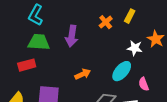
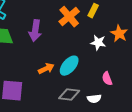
orange cross: (106, 22) -> (69, 17), size x1.5
cyan ellipse: (122, 71) -> (69, 66), moved

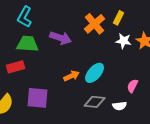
purple arrow: (35, 31) -> (61, 38), turned -80
white star: (98, 43) -> (124, 41), moved
pink semicircle: (107, 79) -> (133, 86), turned 48

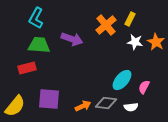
cyan ellipse: (95, 73) -> (122, 80), moved
orange arrow: (72, 76) -> (83, 106), moved

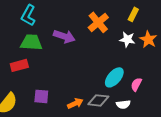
yellow rectangle: (130, 19) -> (133, 14), moved
purple square: (49, 99) -> (41, 96), size x0.7

